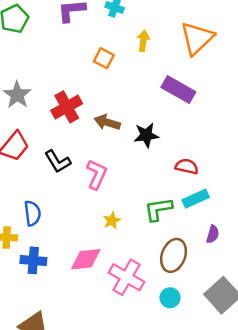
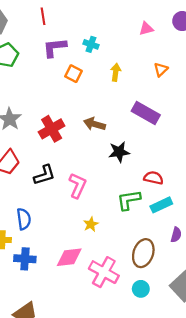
orange triangle: (197, 38) -> (161, 69), size x0.5
orange square: (104, 58) -> (73, 74), moved
brown arrow: (107, 122) -> (94, 124), moved
black L-shape: (58, 161) -> (44, 175), turned -75
green L-shape: (158, 209) -> (129, 200), moved

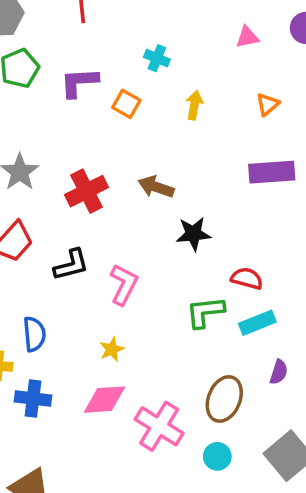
purple L-shape: (55, 48) -> (79, 82), moved
purple rectangle: (146, 113) -> (272, 172), moved, turned -36
yellow star: (91, 224) -> (112, 349), moved

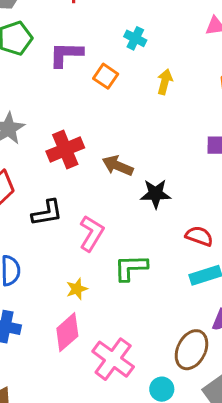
brown arrow: (156, 187) -> (118, 166), moved
green L-shape: (205, 312) -> (131, 268), moved
brown ellipse: (224, 399) -> (191, 350), moved
pink diamond: (105, 400) -> (67, 332), turned -42

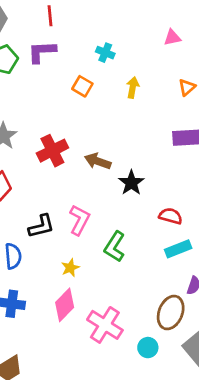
purple L-shape: (66, 54) -> (42, 52), moved
black star: (156, 194) -> (131, 183), turned -30
black L-shape: (47, 213) -> (41, 226), moved
green L-shape: (131, 268) -> (115, 247), turned -52

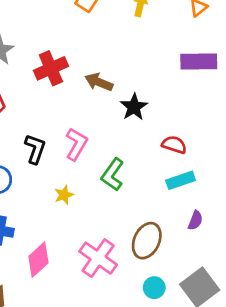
black L-shape: (41, 226) -> (35, 149), turned -60
pink diamond: (65, 305) -> (38, 260), moved
brown ellipse: (171, 313) -> (147, 241), moved
cyan circle: (148, 348) -> (154, 288), moved

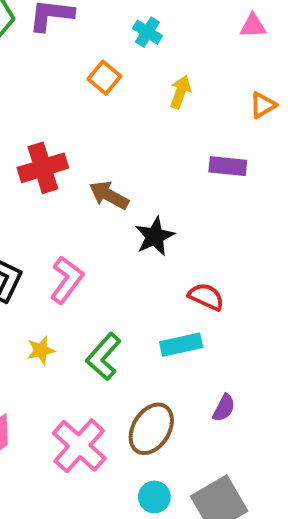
purple rectangle: (199, 61) -> (228, 166), moved, size x0.7
green L-shape: (113, 175) -> (104, 357), moved
cyan rectangle: (181, 180) -> (181, 345), moved

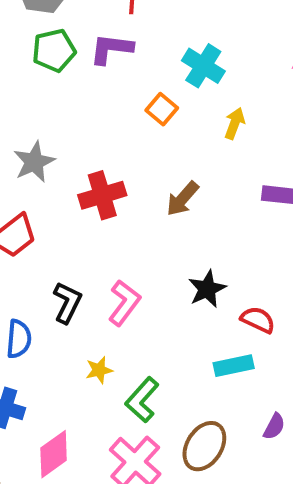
cyan cross: (147, 32) -> (203, 66), size x1.5
brown arrow: (109, 195) -> (182, 199), moved, turned -78
black star: (155, 236) -> (207, 289), moved
green L-shape: (104, 357) -> (142, 400), moved

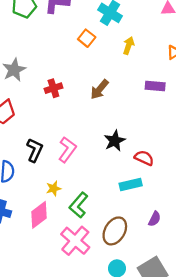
red cross: (102, 195) -> (53, 88), size x0.7
pink diamond: (54, 454) -> (39, 215), moved

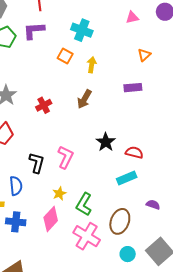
yellow arrow: (129, 46) -> (92, 65), moved
purple semicircle: (155, 219) -> (153, 205), turned -88

